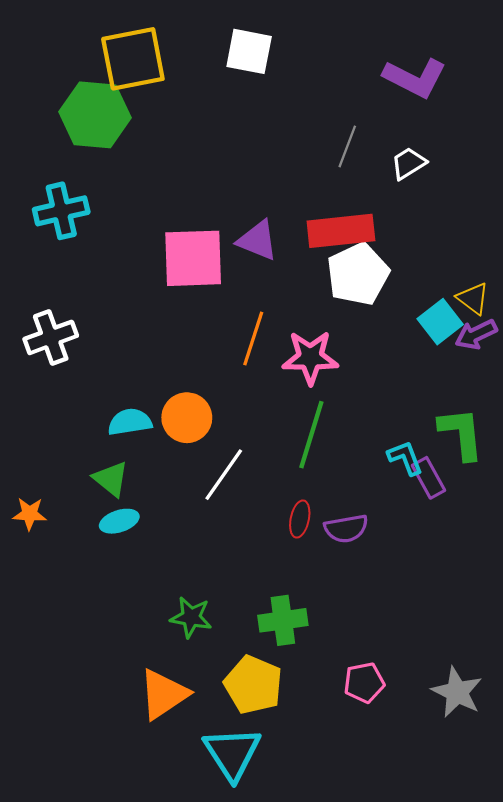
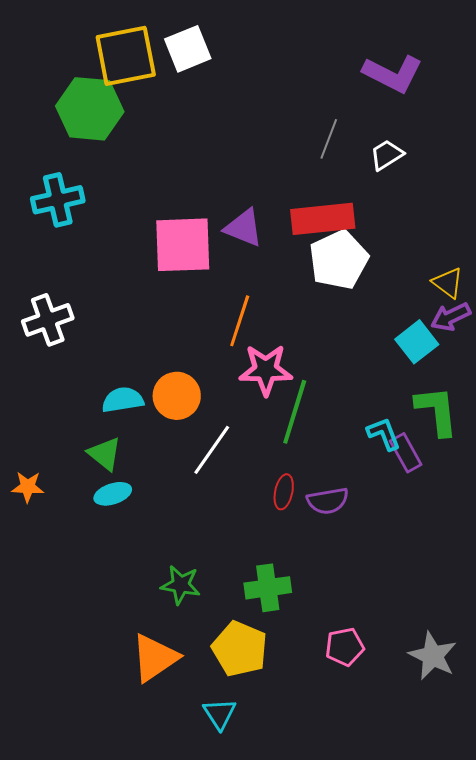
white square: (249, 51) -> (188, 49), moved, turned -33
cyan square: (440, 322) -> (417, 342), moved
pink star: (310, 358) -> (266, 370), moved
cyan triangle: (232, 753) -> (220, 714), size x0.6

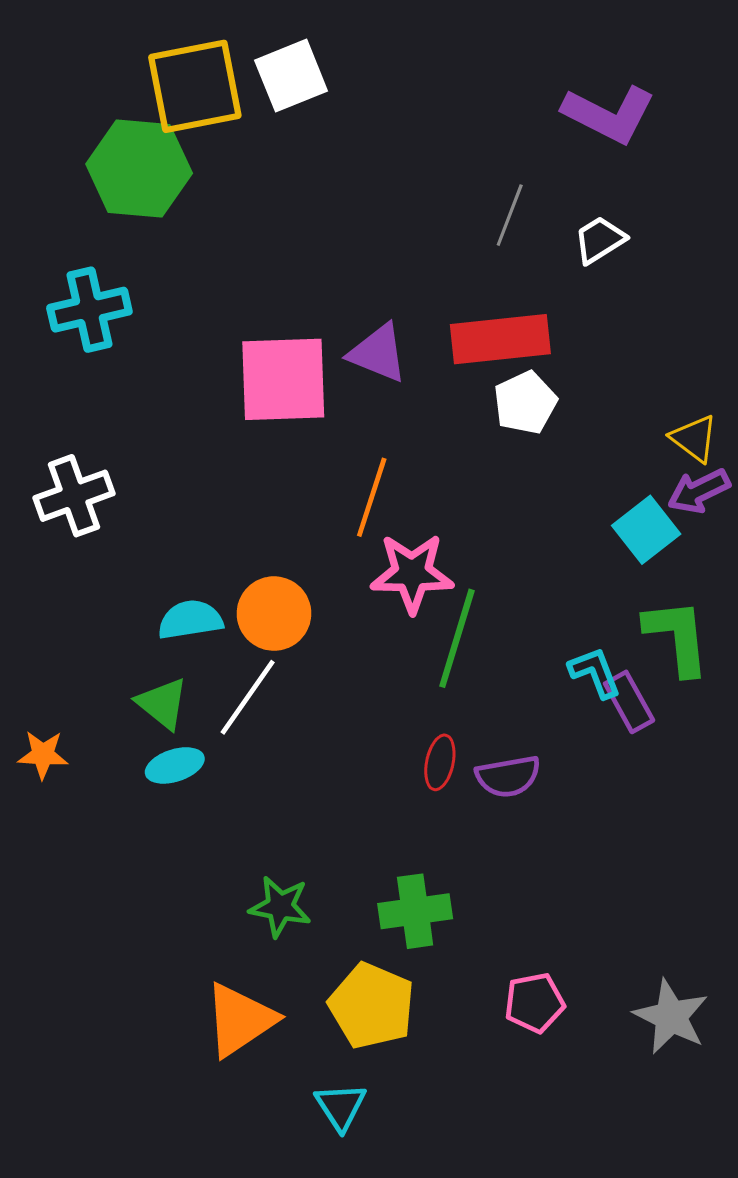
white pentagon: (339, 260) -> (525, 403), size x0.7
white line: (212, 450) -> (248, 697), moved

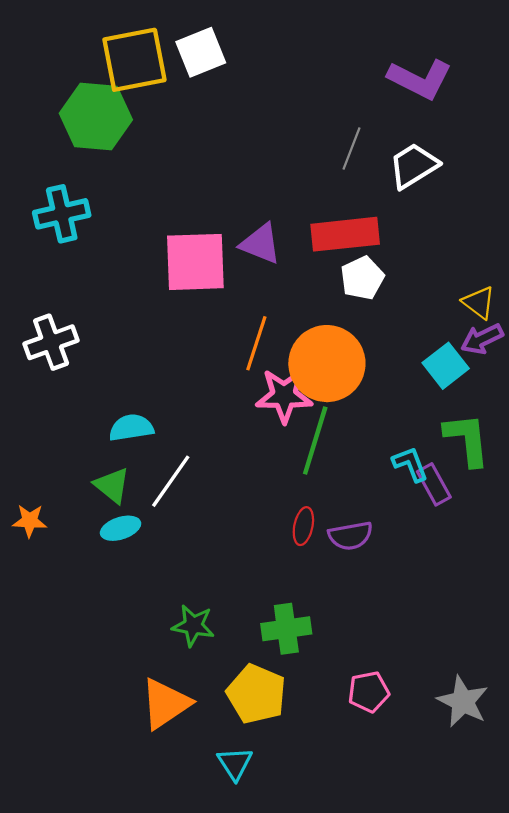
white trapezoid: (600, 240) -> (414, 166), size x1.4
orange circle: (274, 614) -> (327, 364), moved, size x1.5

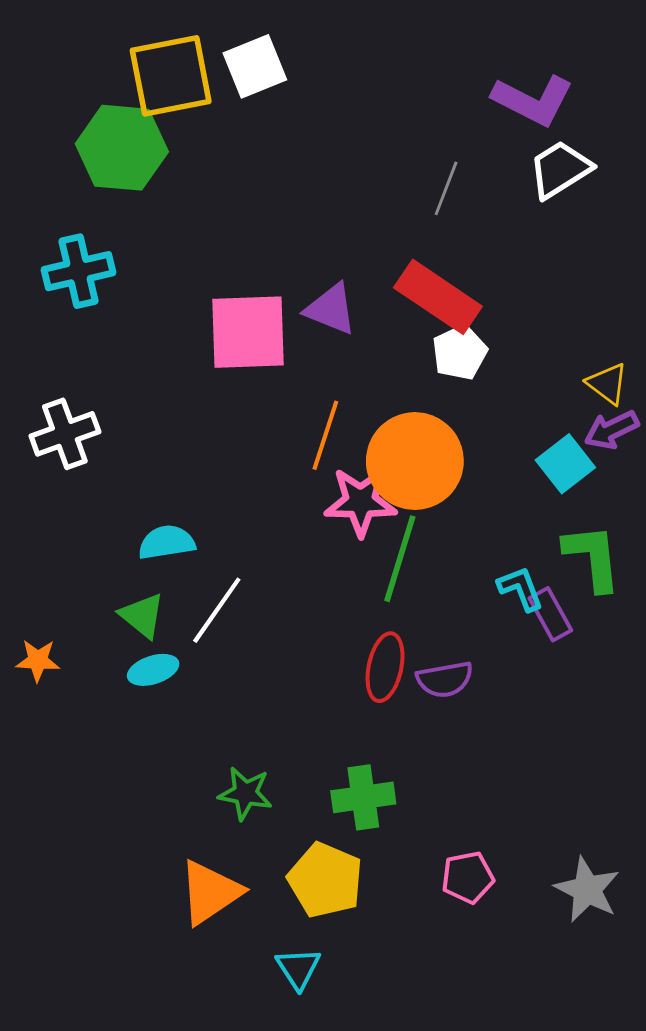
white trapezoid: (414, 166) -> (560, 169), moved
red rectangle: (345, 234) -> (438, 297), turned 40
red ellipse: (303, 526) -> (385, 667), size x1.4

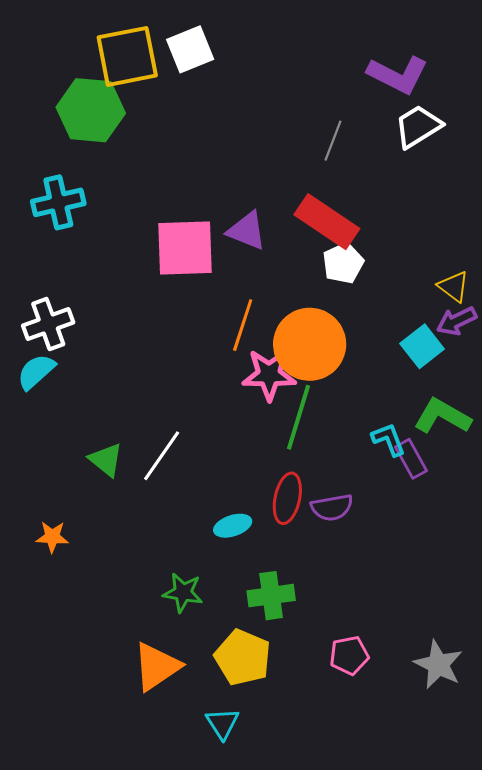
cyan semicircle: (167, 542) -> (36, 372), moved, turned -33
green L-shape: (593, 557) -> (442, 416), turned -54
orange star: (38, 660) -> (52, 537), moved
cyan ellipse: (153, 670) -> (233, 526), moved

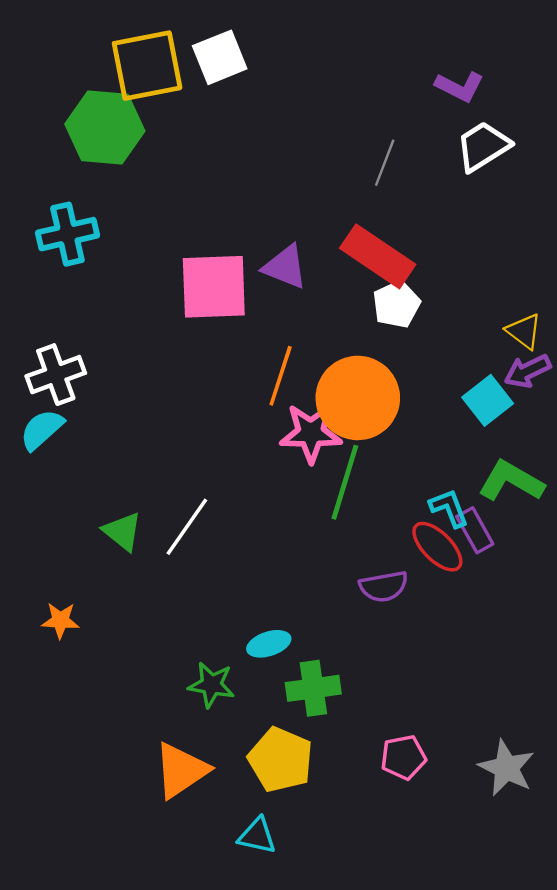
purple L-shape: (398, 75) -> (460, 87), size x0.7
red ellipse: (287, 498) -> (437, 547), moved, turned -57
cyan ellipse: (233, 526) -> (269, 644), moved
cyan triangle: (222, 723) -> (257, 836), turned -45

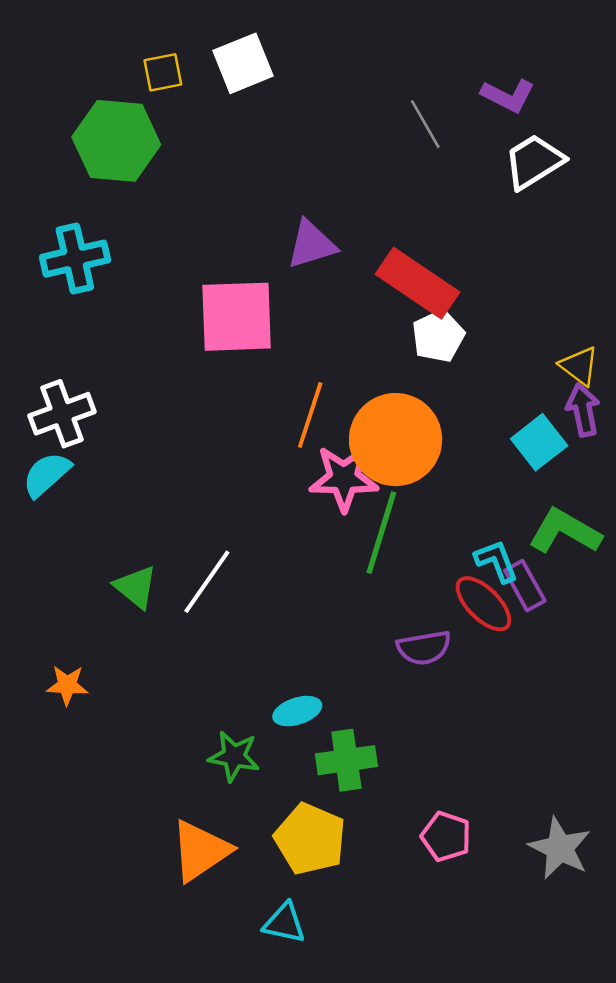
yellow square: (147, 66) -> (163, 72), size x0.5
gray line: (385, 163) -> (425, 124), moved, turned -51
purple triangle: (285, 267) -> (312, 244), moved, turned -39
purple arrow: (528, 371) -> (583, 410), turned 105
pink pentagon: (403, 757) -> (446, 836), turned 30

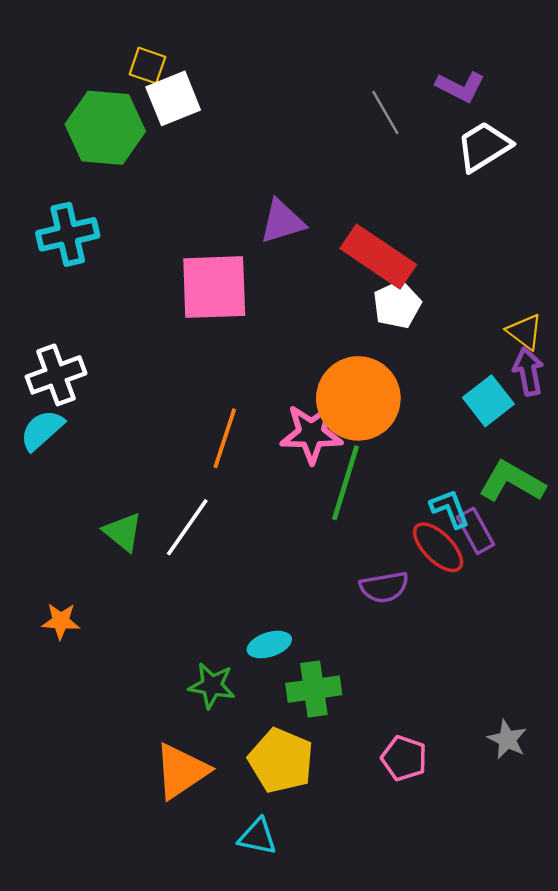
white square: (243, 63) -> (173, 98), moved
yellow square: (163, 72) -> (147, 66), turned 30
orange line: (310, 415) -> (225, 438), moved
gray star: (560, 848) -> (507, 739), moved, size x0.7

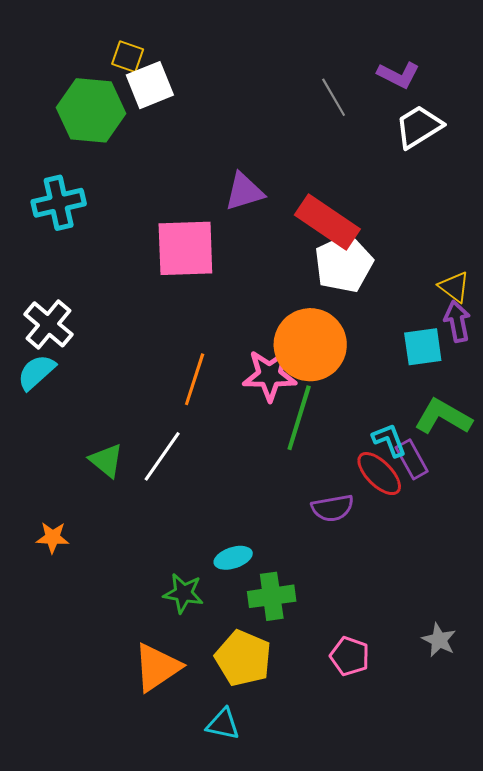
white pentagon: (397, 305) -> (344, 264), size x1.4
white cross: (56, 375) -> (48, 324), turned -30
cyan square: (488, 401) -> (423, 347), turned 30

